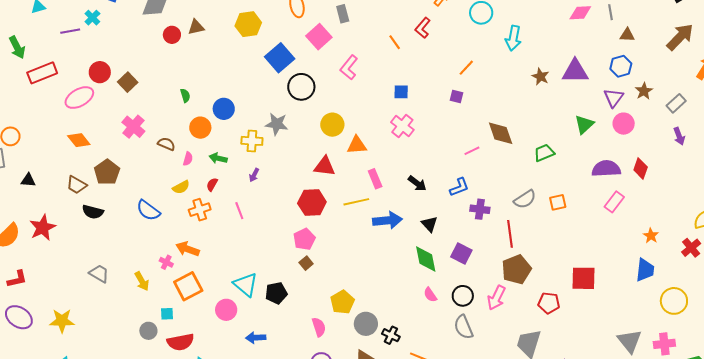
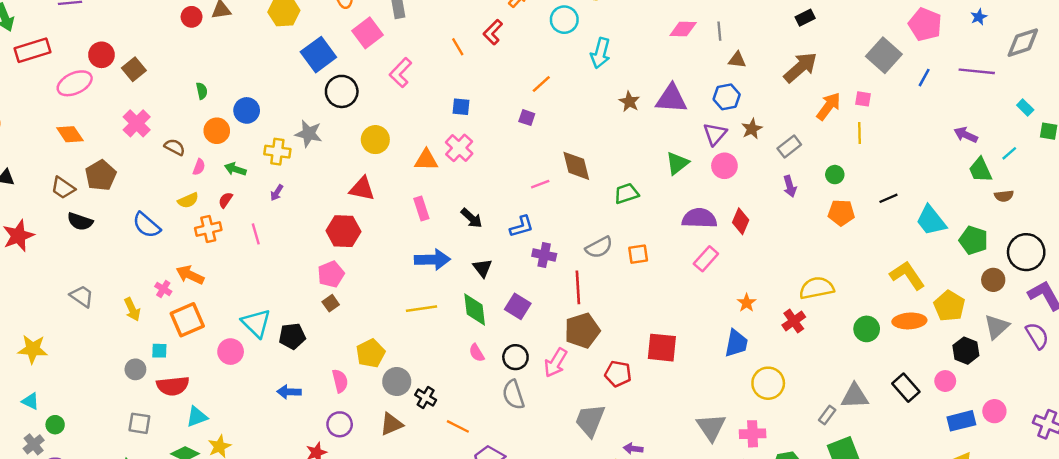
orange triangle: (357, 145) -> (426, 160), moved
yellow line: (356, 202) -> (422, 309), moved
blue arrow: (256, 338) -> (289, 392), moved

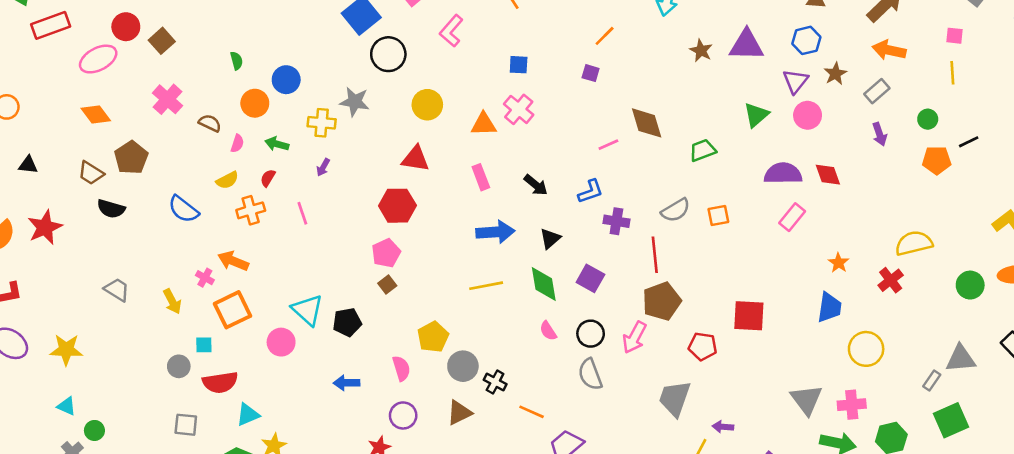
orange arrow: (829, 106) -> (889, 50), moved, turned -112
black line: (888, 198) -> (969, 142), moved
red diamond: (741, 221) -> (828, 175), turned -40
black triangle: (482, 268) -> (550, 239), turned 30

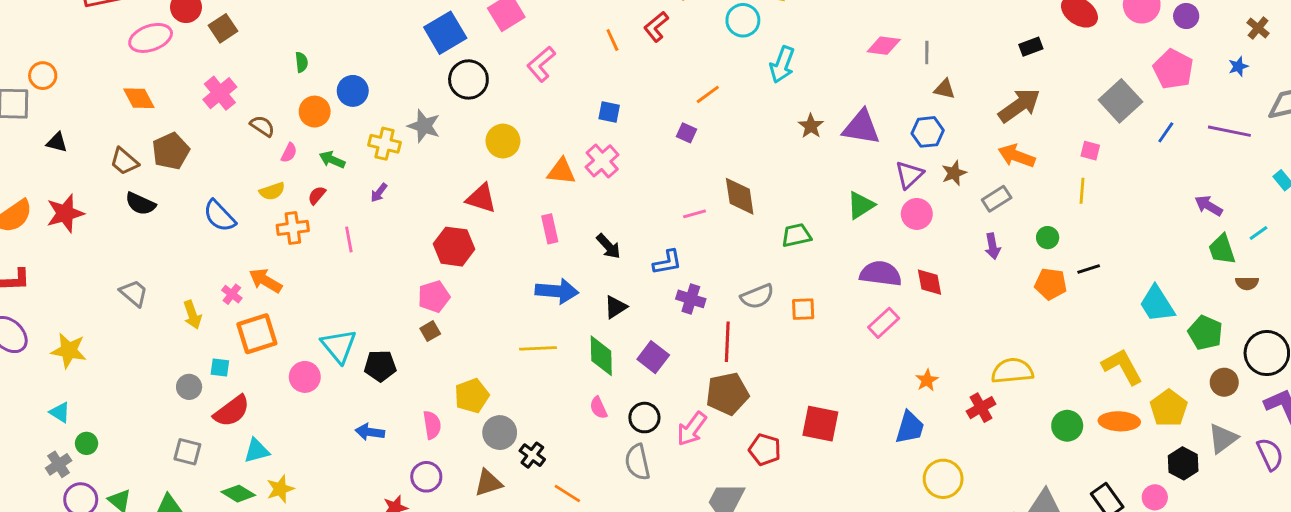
red semicircle: (220, 382) -> (232, 411), turned -36

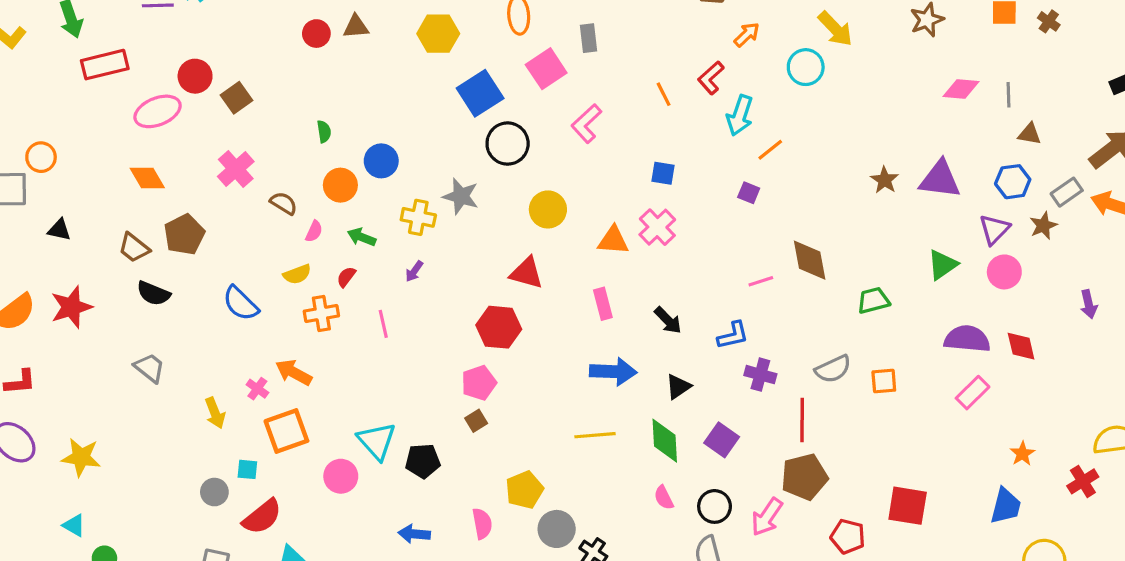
cyan arrow: (782, 65) -> (740, 115), moved
gray rectangle: (997, 199) -> (1067, 192), moved
gray trapezoid: (134, 293) -> (150, 368), moved

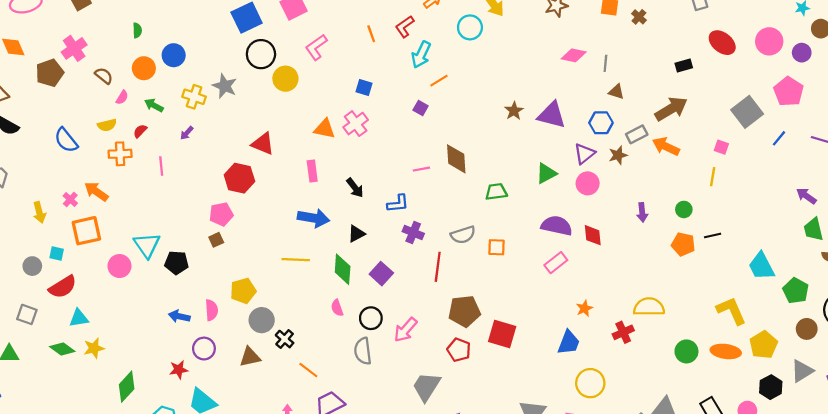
yellow circle: (548, 209) -> (285, 79), moved
brown pentagon: (184, 234) -> (50, 73), moved
brown pentagon: (804, 477) -> (464, 311), moved
blue arrow: (414, 534) -> (179, 316), moved

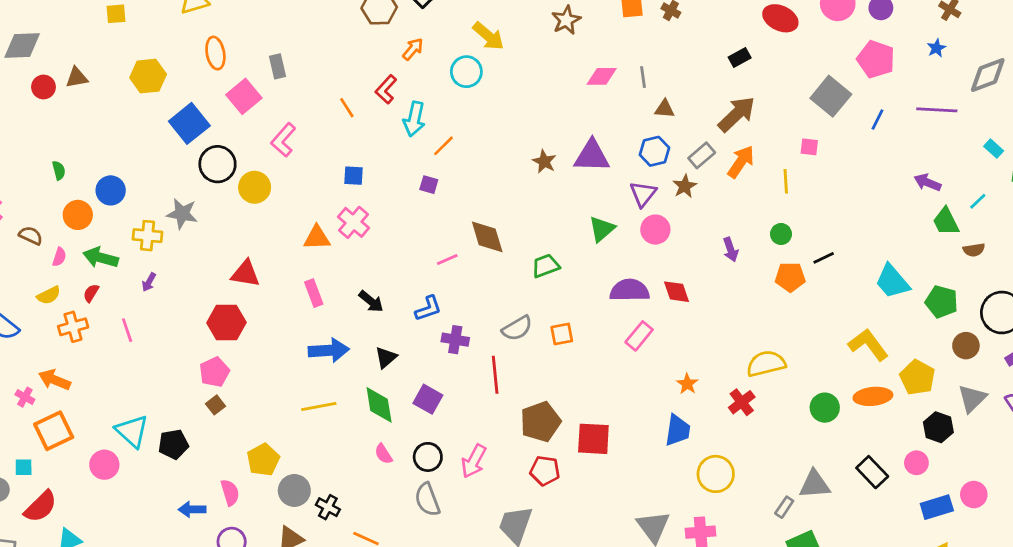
green arrow: (154, 105) -> (101, 258), size x1.4
orange arrow: (666, 146) -> (741, 162), turned 112
yellow line: (713, 177) -> (786, 181), moved

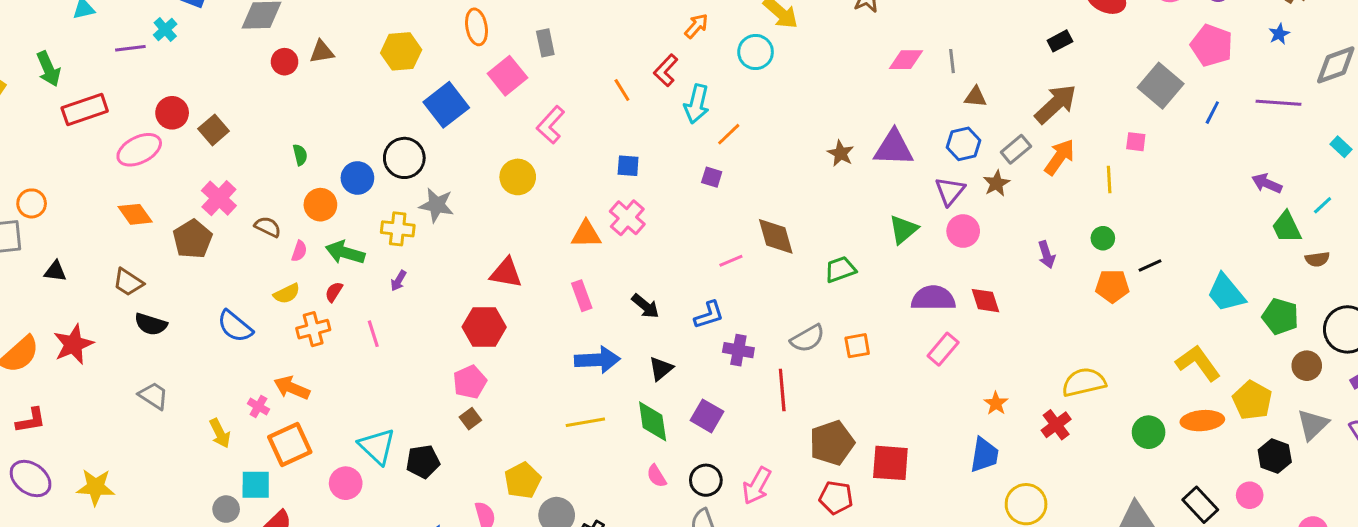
black circle: (217, 164) -> (404, 158), moved
cyan square: (24, 467) -> (256, 485), size x1.5

